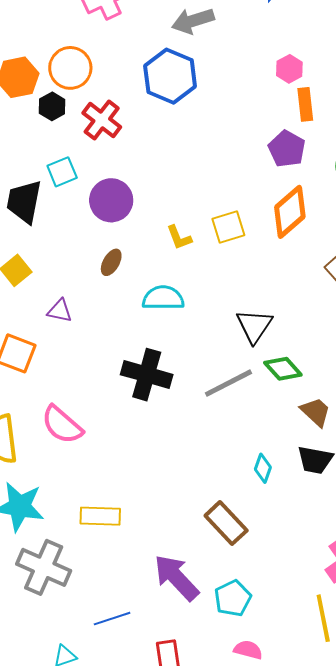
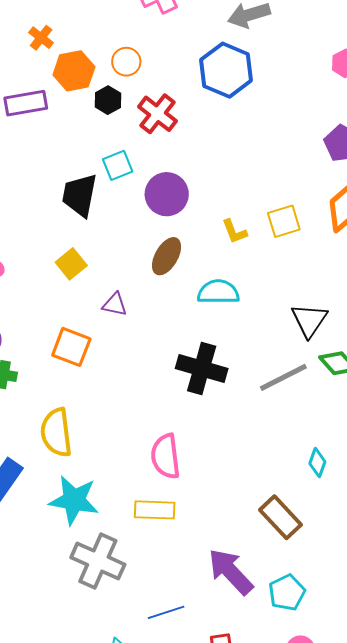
orange circle: (70, 68) -> (126, 62), size x0.7
brown ellipse: (111, 262) -> (167, 256), size x1.4
pink semicircle: (62, 425) -> (166, 456), moved, turned 42

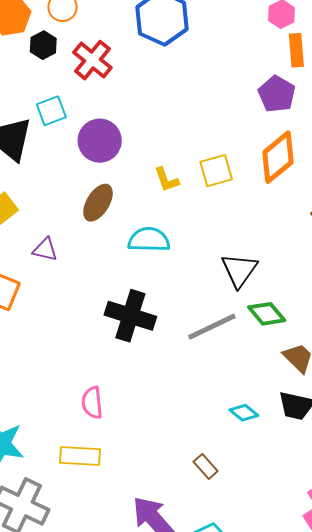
pink semicircle: (166, 456) -> (92, 403), size x0.7
cyan diamond: (317, 463) -> (244, 413), turned -72
brown rectangle: (280, 517) -> (206, 466), size x0.6

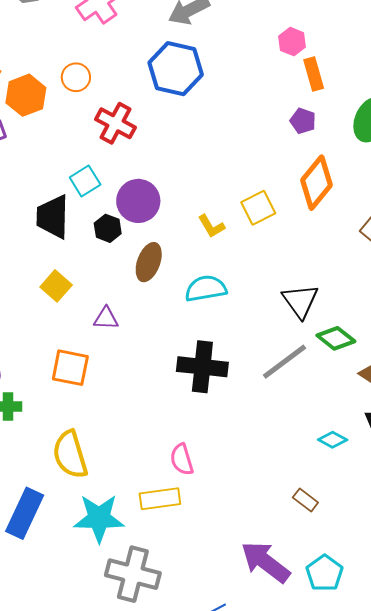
black hexagon: (43, 45) -> (108, 228), moved
purple pentagon: (277, 94) -> (303, 121), size x0.7
yellow rectangle: (80, 456) -> (160, 499), moved

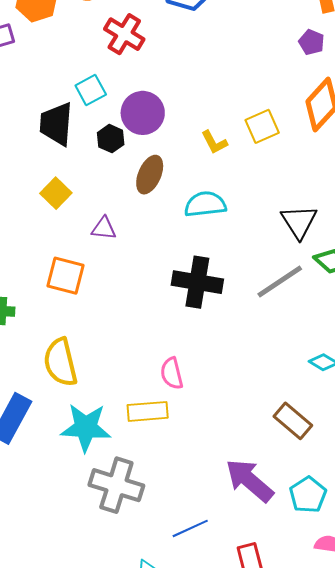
brown rectangle: (305, 500) -> (293, 421), size x1.5

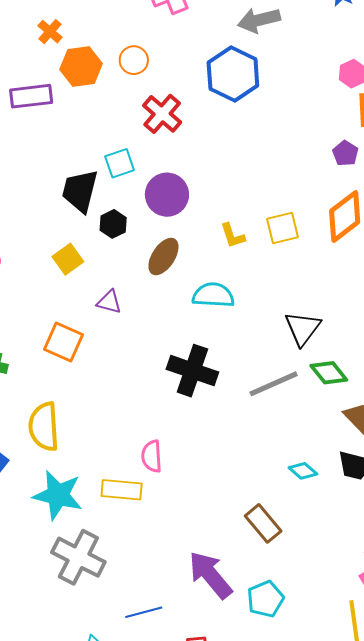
black hexagon: (111, 139) -> (113, 224), moved

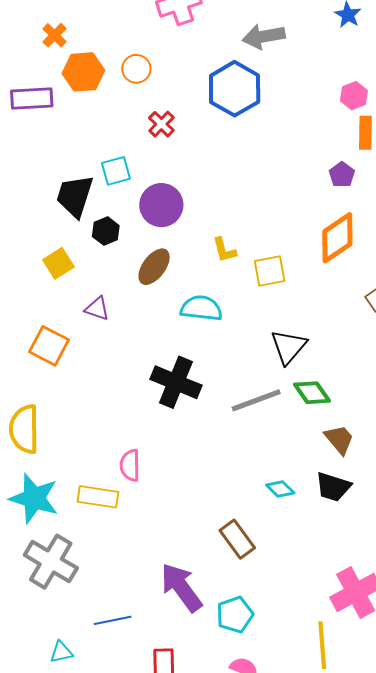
red cross: (162, 114) -> (161, 124), size x0.7
yellow square: (282, 228) -> (270, 271), moved

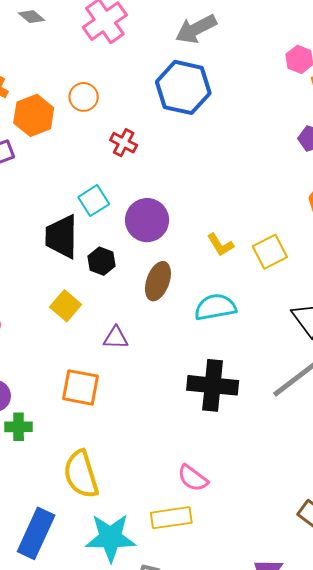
pink semicircle: (130, 465) -> (193, 478), turned -36

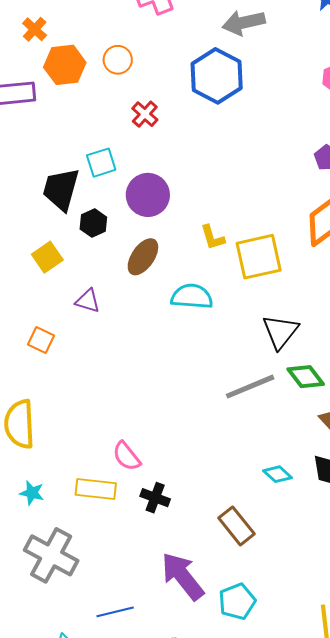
yellow square: (270, 252) -> (259, 257), size x1.4
black cross: (213, 385) -> (155, 498), moved, size x0.6
orange square: (80, 387) -> (41, 340), size x0.7
cyan star: (110, 538) -> (32, 493), size x0.5

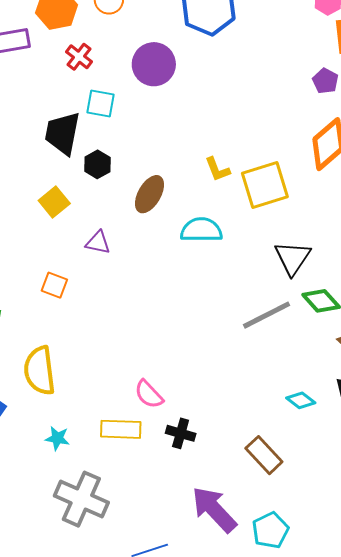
red cross: (145, 114) -> (79, 57), moved
cyan square: (101, 163) -> (100, 103), turned 32
purple circle: (148, 195) -> (154, 64), moved

